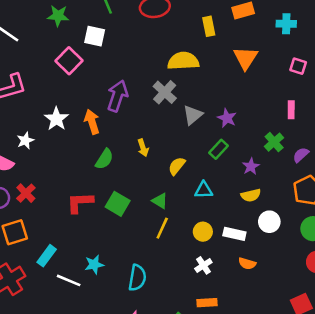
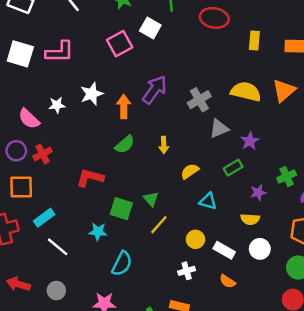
yellow rectangle: (209, 26) -> (254, 41), moved
yellow semicircle: (183, 61) -> (246, 92), moved
green triangle: (160, 201) -> (151, 199), moved
green square: (118, 204) -> (121, 209), moved, turned -30
cyan star: (94, 265) -> (98, 232), moved

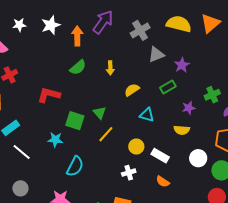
white star: (57, 105) -> (19, 25), moved
white circle: (260, 249) -> (198, 158), moved

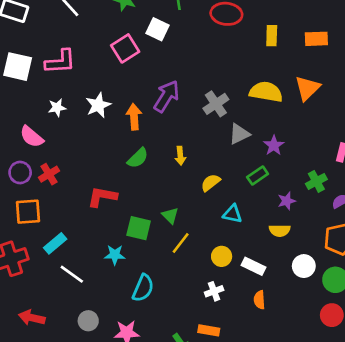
orange semicircle: (163, 182) -> (259, 300), turned 56
gray circle: (20, 188) -> (88, 321), moved

